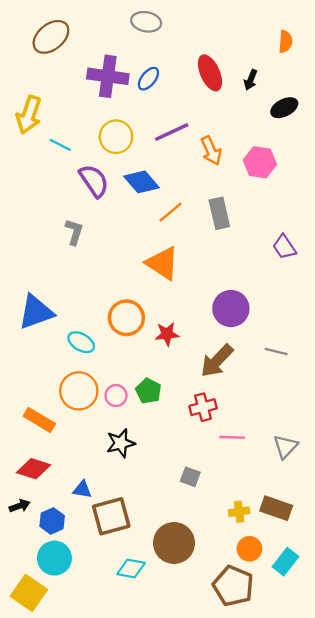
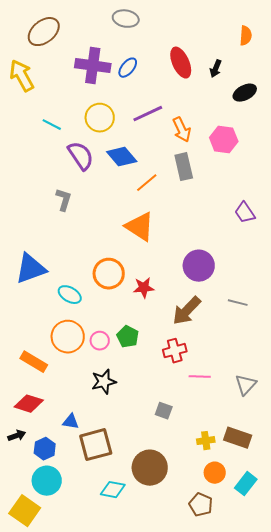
yellow arrow: (29, 115) -> (22, 76), moved, turned 132
gray rectangle: (219, 213) -> (184, 167), moved
brown pentagon: (233, 586) -> (201, 505), size x0.7

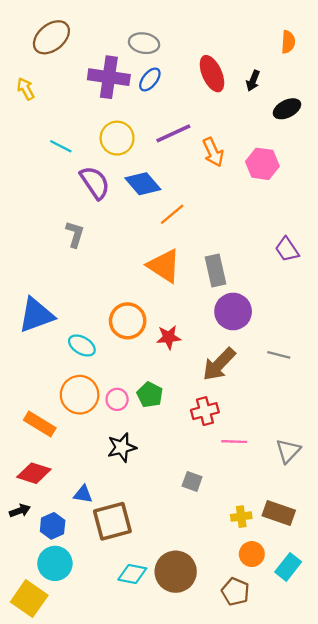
gray ellipse: (126, 19) -> (144, 43), moved
yellow arrow: (22, 76) -> (26, 89), size x0.6
gray rectangle: (184, 167) -> (215, 270), moved
brown circle: (150, 468) -> (176, 572), moved

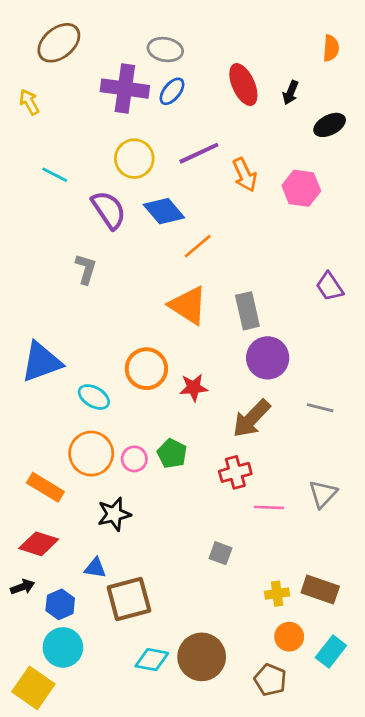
cyan line: (61, 146) -> (55, 175), moved
black star: (122, 447) -> (114, 514), moved
gray triangle: (288, 451) -> (323, 494), moved

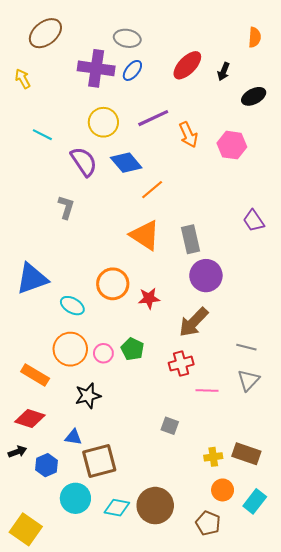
red ellipse: (243, 85) -> (187, 65), turned 68
gray line: (320, 408) -> (246, 347), moved
cyan circle: (63, 647) -> (75, 498), moved

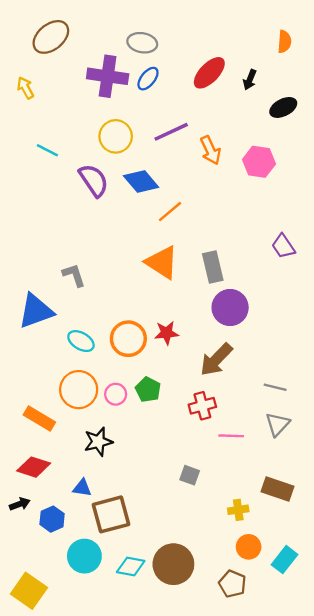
gray L-shape: (66, 207) -> (74, 275), moved, turned -35
orange circle: (113, 284) -> (128, 339), moved
brown rectangle: (246, 454) -> (277, 489), moved

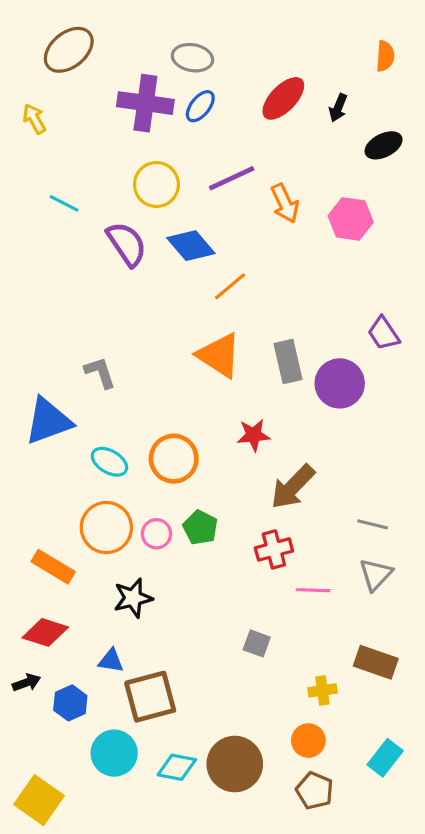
purple circle: (230, 308) -> (340, 383), moved
red star: (166, 333) -> (254, 435), moved
orange circle: (249, 547) -> (308, 741), moved

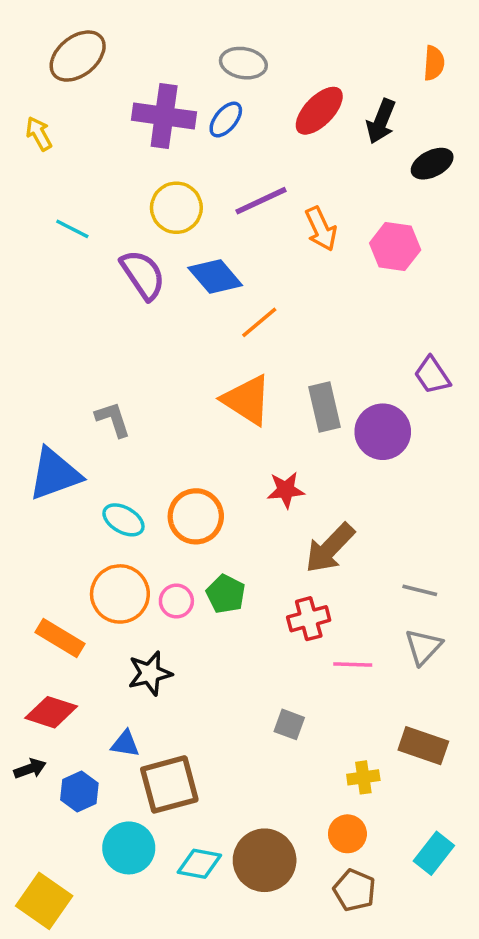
gray ellipse: (192, 58) -> (243, 63), moved
black arrow: (338, 108) -> (381, 121), size x1.4

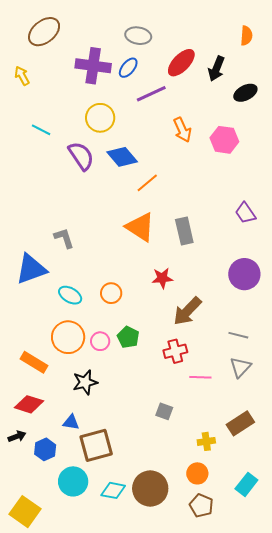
purple line: (261, 201) -> (151, 94), moved
purple circle: (383, 432) -> (244, 274), moved
orange circle: (196, 516) -> (111, 293), size x0.7
brown rectangle: (423, 746) -> (240, 423), turned -52

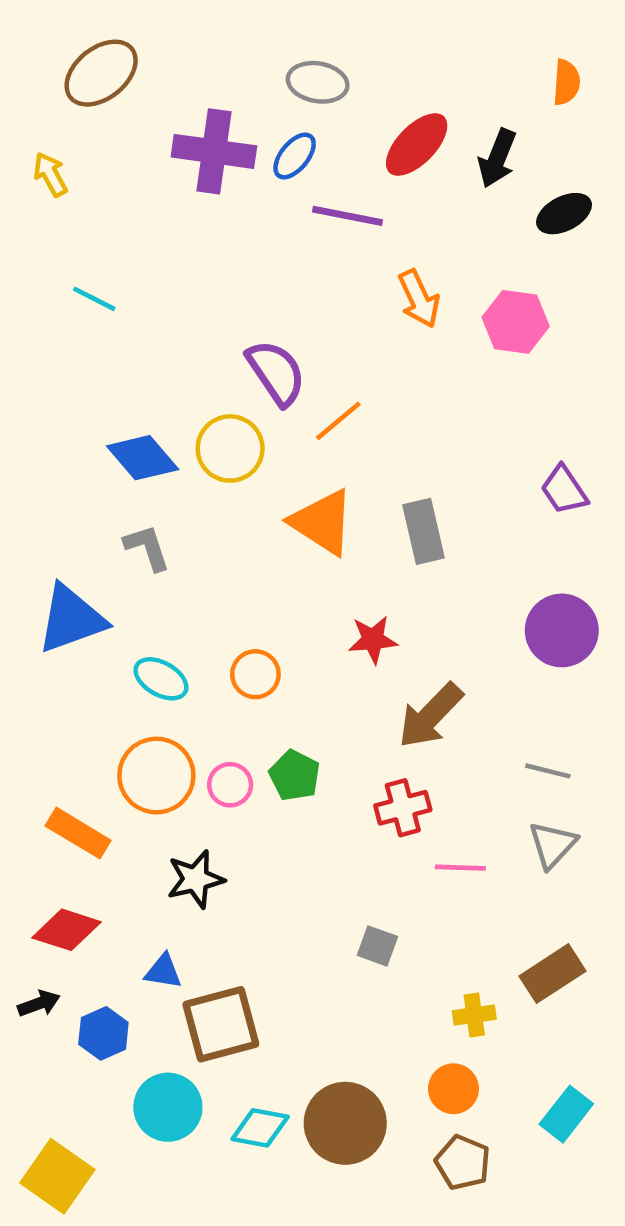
purple line: (151, 94) -> (348, 216), turned 36
yellow circle: (100, 118) -> (230, 448), moved
purple semicircle: (81, 156) -> (276, 372), moved
blue diamond: (122, 157) -> (143, 458), moved

